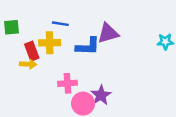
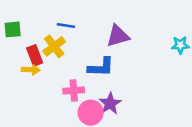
yellow cross: (50, 43) -> (54, 46), turned -36
blue L-shape: (88, 46) -> (101, 67), moved

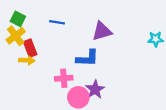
green square: (13, 29) -> (18, 19), moved, turned 32
yellow cross: (54, 46) -> (16, 36), moved

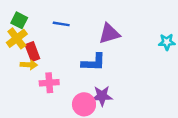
pink cross: (64, 78) -> (49, 83), moved
purple star: (95, 89) -> (102, 96), turned 30

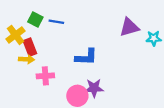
green square: (19, 20) -> (35, 19), moved
purple triangle: (109, 34) -> (129, 27), moved

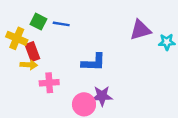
yellow cross: (15, 35) -> (17, 38), turned -30

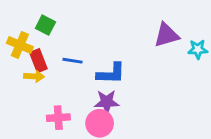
blue line: (61, 24) -> (73, 61), moved
pink cross: (49, 83) -> (58, 118), moved
purple star: (102, 96) -> (107, 102), moved

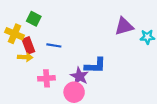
blue L-shape: (111, 73) -> (95, 66), moved
purple star: (107, 102) -> (79, 76), turned 30
pink cross: (58, 118) -> (46, 78), moved

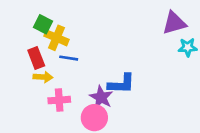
purple triangle: (124, 26) -> (174, 23), moved
yellow cross: (15, 34) -> (56, 38), moved
yellow arrow: (25, 57) -> (43, 77), moved

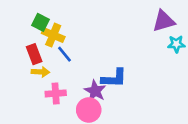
blue line: (69, 58) -> (65, 54), turned 42

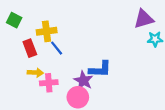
green square: (40, 22) -> (14, 20), moved
yellow cross: (53, 35) -> (47, 31), turned -30
yellow arrow: (40, 72) -> (35, 73), moved

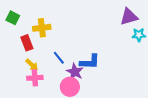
blue line: (57, 48) -> (59, 58), moved
yellow arrow: (35, 73) -> (32, 65), turned 40
pink cross: (49, 83) -> (35, 78), moved

